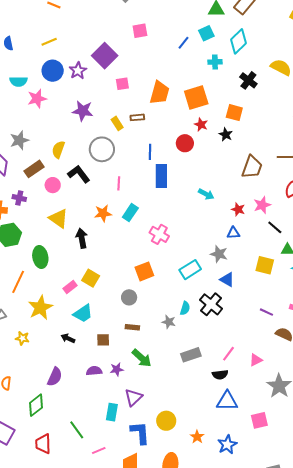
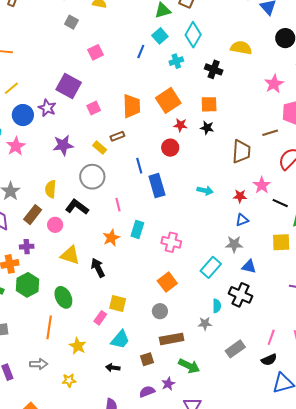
yellow star: (40, 308) -> (78, 346), size x0.7
brown rectangle: (132, 327) -> (172, 339), size x1.6

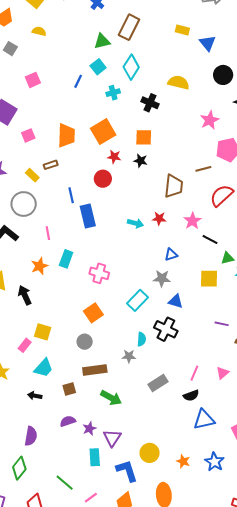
red star: (240, 196) -> (159, 218), moved
purple star: (168, 384) -> (89, 429), moved

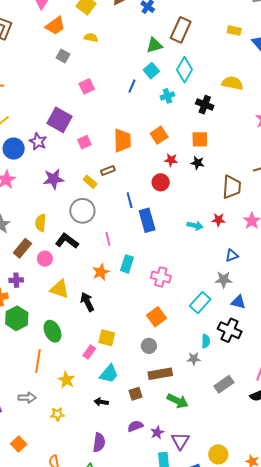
orange square: (103, 132) -> (159, 135), size x0.7

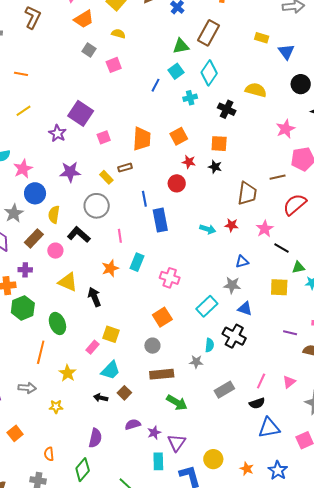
pink square: (87, 86) -> (114, 65), moved
blue circle: (14, 149) -> (35, 193), moved
brown square: (135, 394) -> (124, 393), moved, turned -32

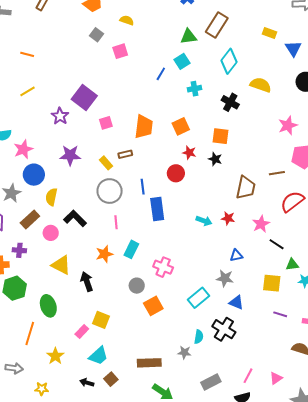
cyan diamond: (209, 73) -> (229, 61), moved
gray circle: (97, 206) -> (110, 191), moved
purple line: (290, 333) -> (280, 314), moved
gray circle: (152, 346) -> (137, 286), moved

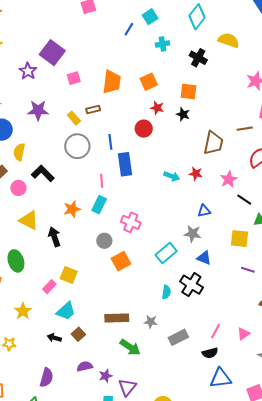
pink line: (116, 222) -> (102, 181), moved
gray star: (184, 352) -> (151, 322), moved

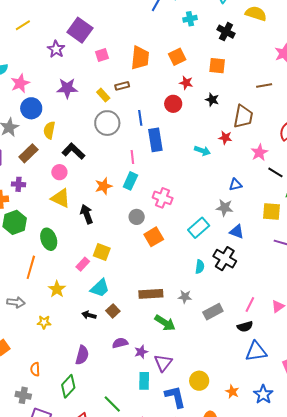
black star: (183, 114) -> (212, 100), moved
brown line: (245, 129) -> (264, 85), moved
red star: (196, 174) -> (225, 138), moved
pink circle: (18, 188) -> (59, 172), moved

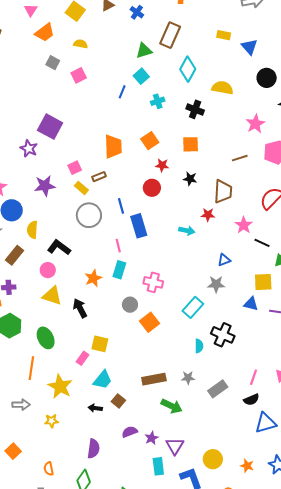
pink square: (102, 55) -> (75, 168), moved
blue triangle: (237, 232) -> (251, 304), moved
yellow star: (57, 289) -> (60, 386), size x1.4

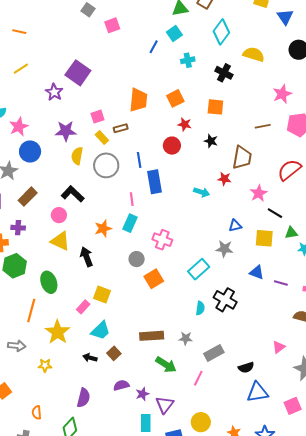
yellow semicircle: (32, 230) -> (77, 156), moved
yellow square: (263, 282) -> (264, 238), moved
pink line: (253, 377) -> (198, 378), moved

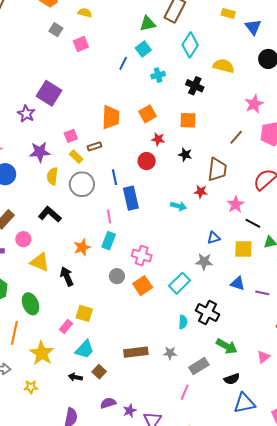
brown line: (263, 126) -> (236, 137), turned -35
pink circle: (59, 215) -> (23, 239), moved
orange square: (154, 279) -> (143, 286), moved
green arrow: (166, 365) -> (227, 346), moved

